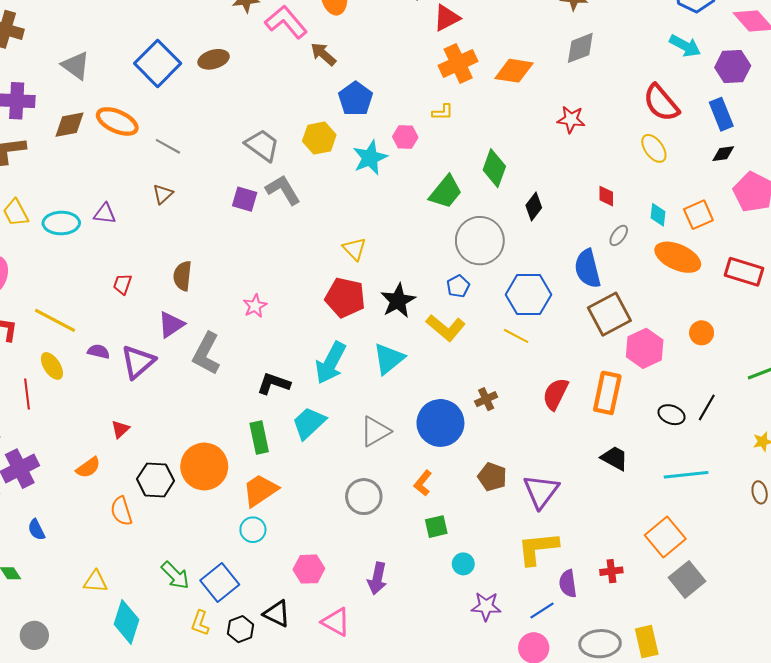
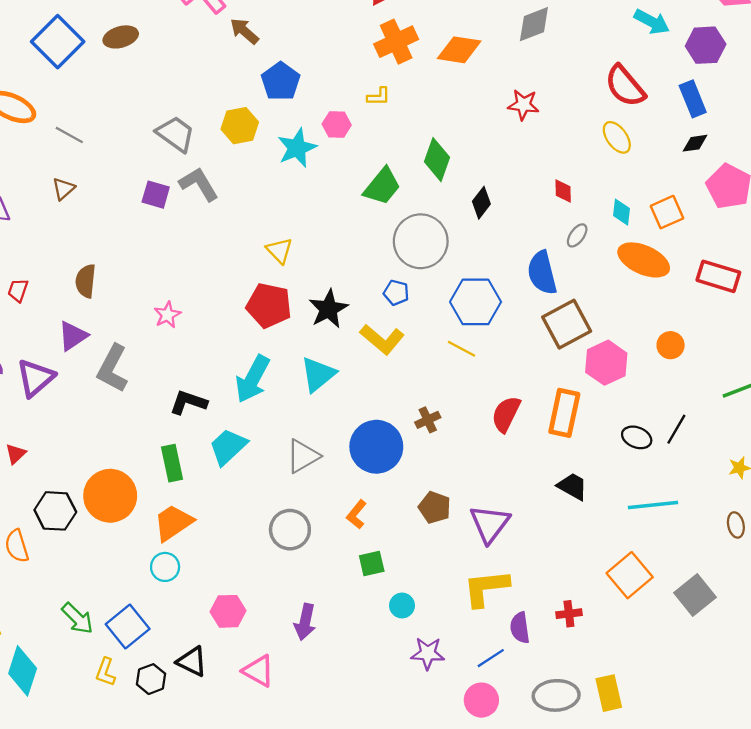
blue pentagon: (458, 286) -> (396, 293), turned -30
gray square: (687, 579) -> (695, 595), moved

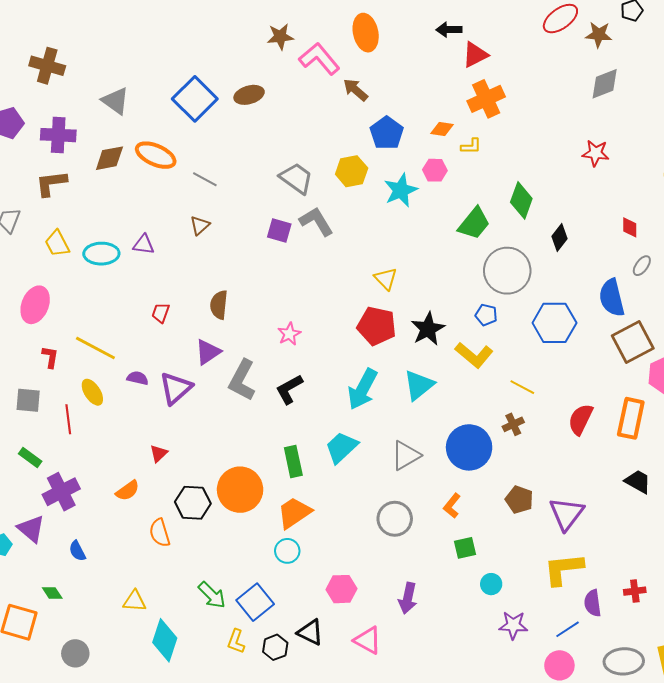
orange diamond: (459, 50) -> (442, 129), moved, size x0.6
yellow line: (462, 349) -> (522, 387), moved
black L-shape: (188, 402) -> (289, 389), moved, turned -48

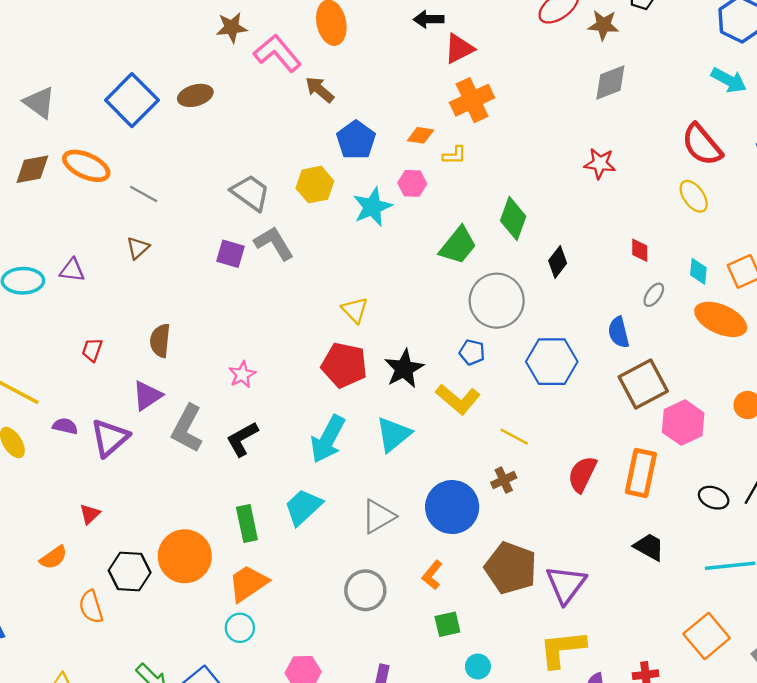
blue semicircle: (612, 298) -> (619, 332), size x0.7
brown pentagon: (519, 500) -> (511, 568), size x1.6

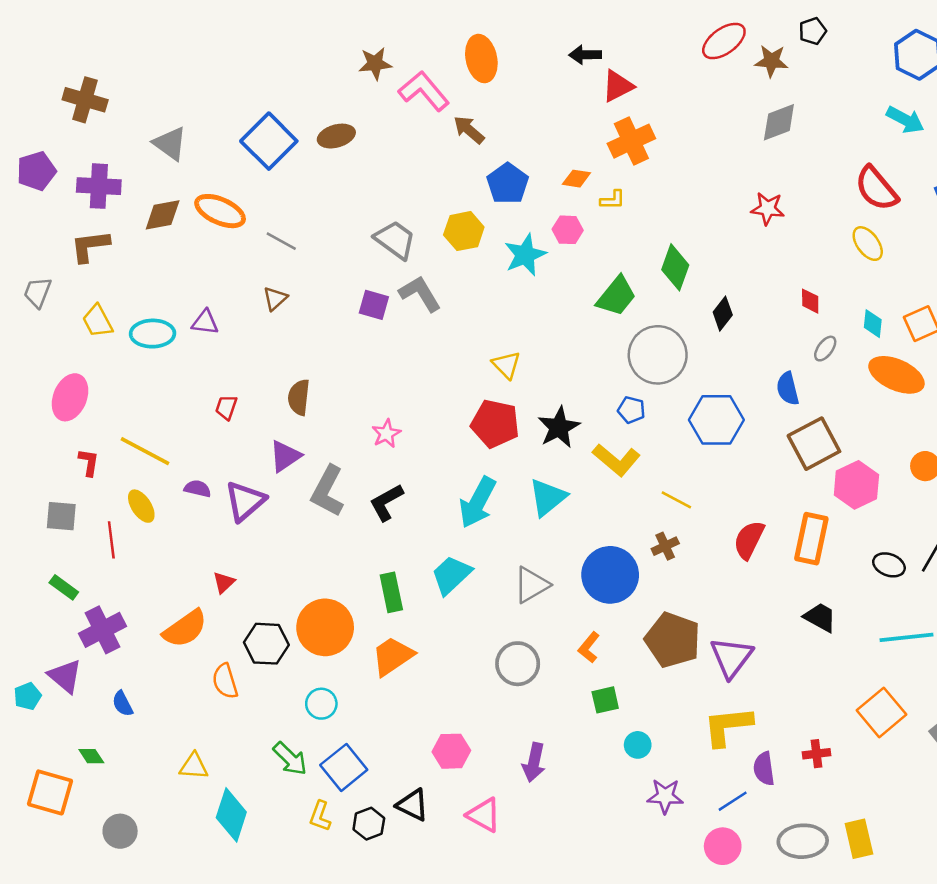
orange semicircle: (53, 557) -> (185, 629), size x1.5
cyan circle: (240, 628) -> (321, 704), moved

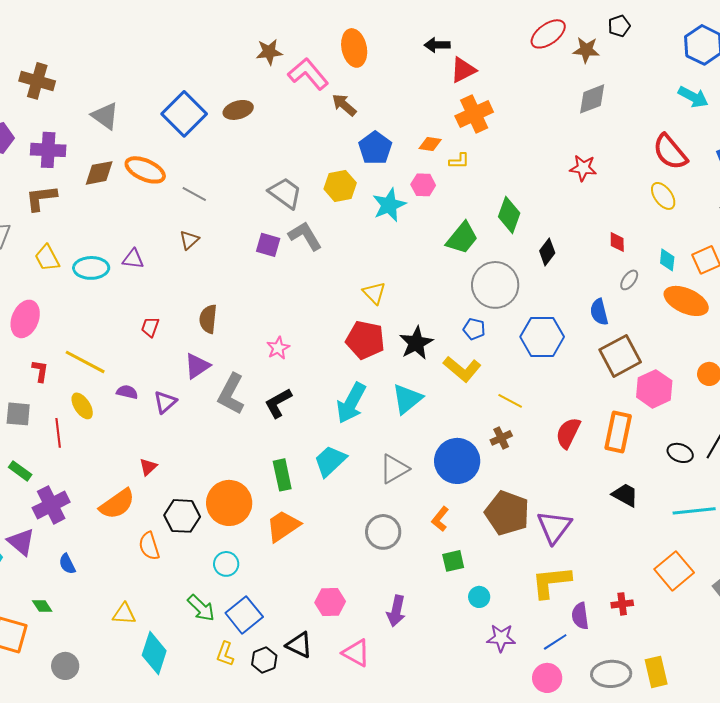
purple triangle: (245, 501) -> (165, 402), size x0.7

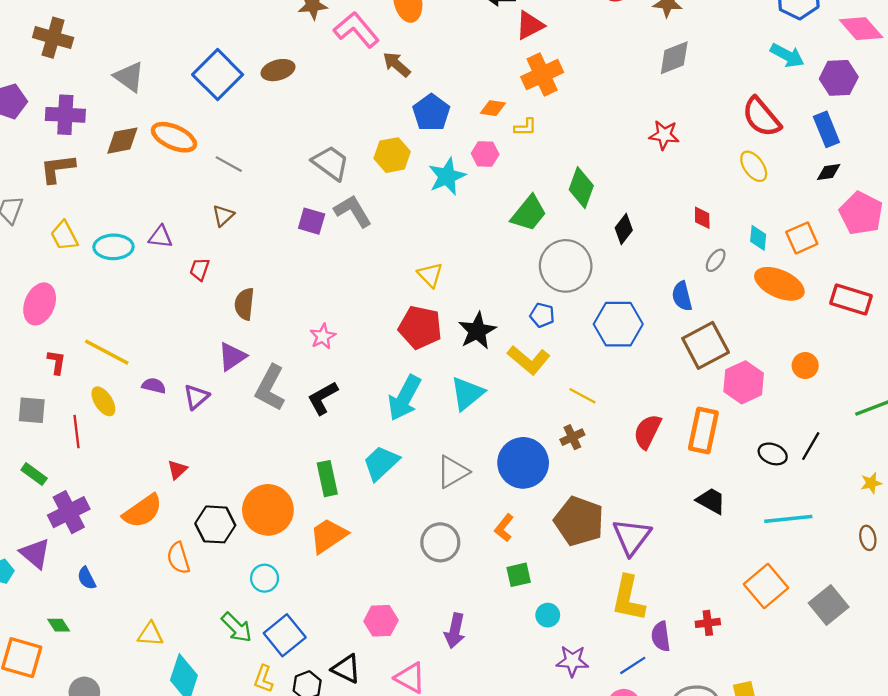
red trapezoid: (150, 327) -> (200, 269), moved
yellow L-shape: (551, 582) -> (628, 598), turned -72

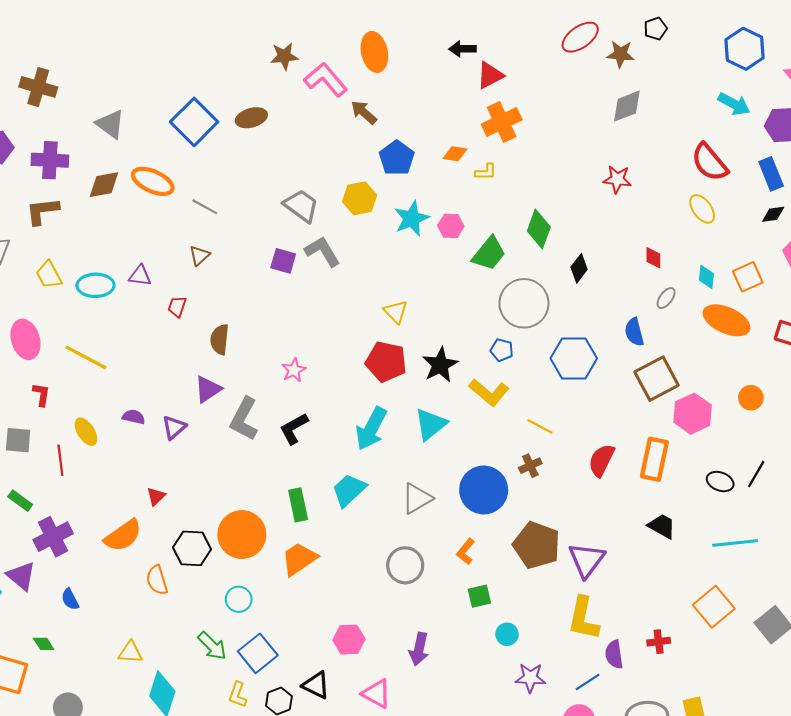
pink hexagon: (485, 154) -> (451, 226), moved
pink ellipse: (40, 304) -> (25, 339), turned -39
yellow line: (107, 352) -> (86, 357), moved

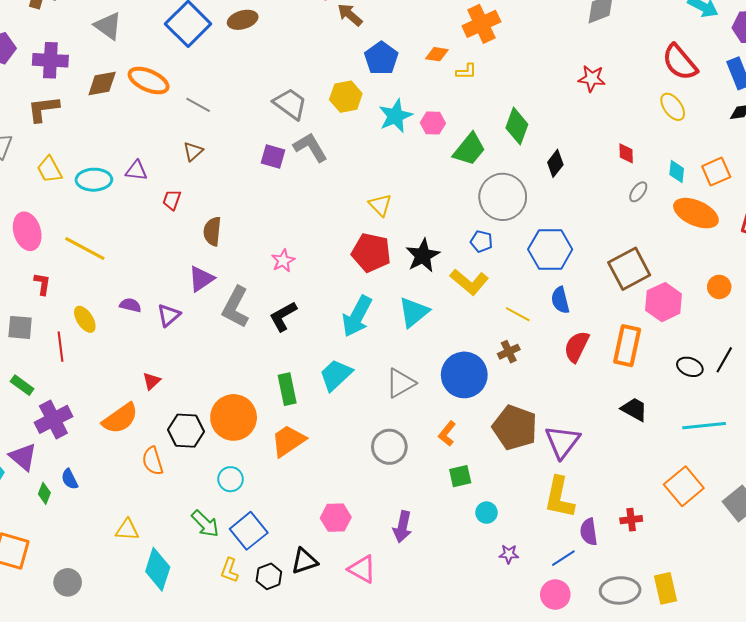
blue semicircle: (634, 332) -> (560, 300), moved
green diamond: (44, 644) -> (44, 493), moved, turned 55
purple star: (530, 678) -> (509, 554), size x0.7
black triangle: (316, 685) -> (304, 561), turned -44

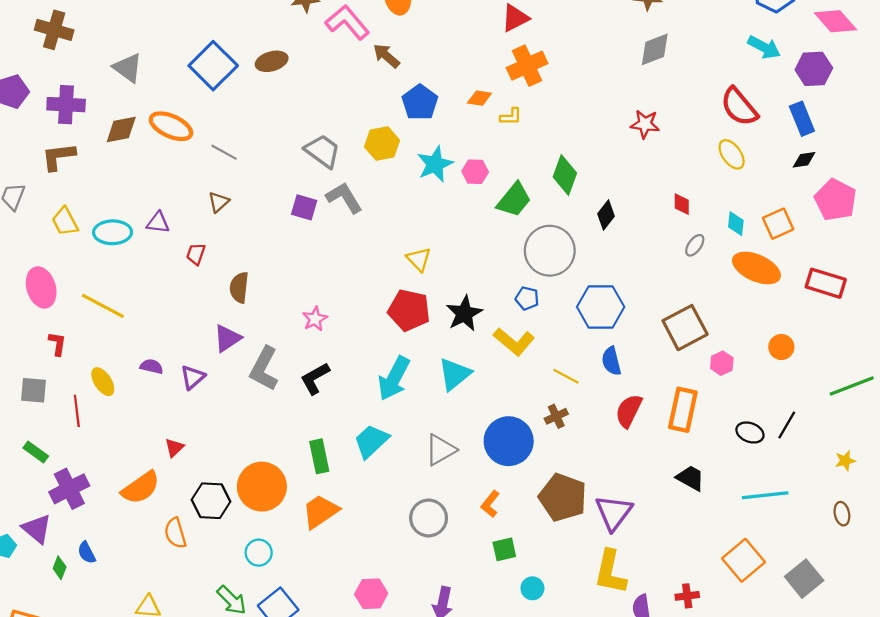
pink hexagon: (664, 302) -> (722, 363), size x0.6

